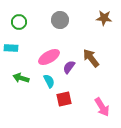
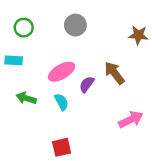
brown star: (104, 18) -> (138, 35), moved
red square: (64, 99) -> (62, 147), moved
pink arrow: (102, 107) -> (131, 120), moved, turned -84

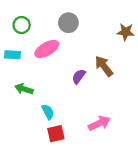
pink ellipse: (62, 72) -> (47, 49), moved
cyan semicircle: (62, 102) -> (48, 112), moved
pink arrow: (131, 120) -> (99, 123), moved

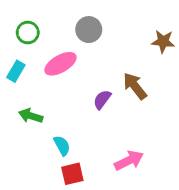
cyan rectangle: (12, 55) -> (16, 71), turned -63

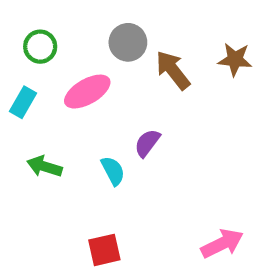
brown arrow: (135, 86) -> (173, 70), moved
cyan semicircle: (62, 146) -> (113, 171), moved
pink arrow: (129, 160) -> (222, 244), moved

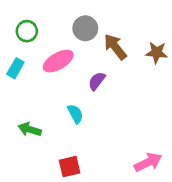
brown star: (235, 59) -> (157, 53), moved
purple semicircle: (147, 143) -> (97, 81), moved
green arrow: (44, 166) -> (30, 129), moved

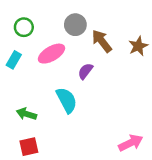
brown star: (157, 53) -> (138, 46), turned -30
cyan semicircle: (75, 114) -> (67, 100), size x1.5
red square: (70, 167) -> (29, 147), moved

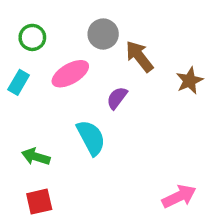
brown star: (138, 46) -> (189, 81), moved

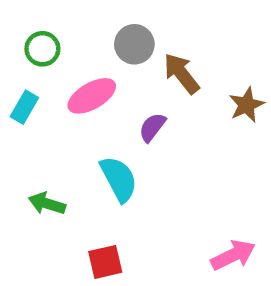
red square: (39, 202) -> (105, 262), moved

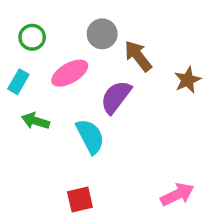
purple semicircle: (152, 127) -> (116, 97), size x1.5
green arrow: (47, 204) -> (36, 121), moved

